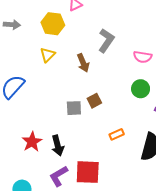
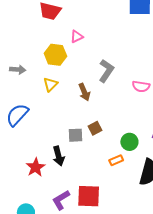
gray arrow: (12, 25) -> (18, 70), moved
green circle: (141, 89) -> (129, 142), moved
black arrow: (58, 146) -> (59, 156), moved

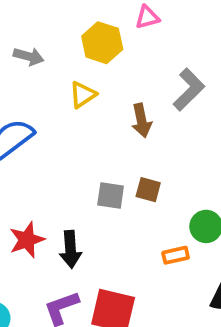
brown square: (95, 128) -> (148, 190), turned 32
black arrow: (59, 156) -> (70, 249), moved

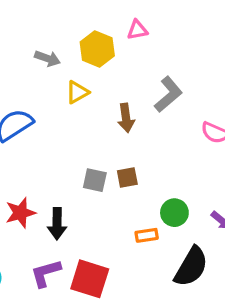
gray arrow: (29, 56) -> (48, 58), moved
brown square: (148, 190) -> (127, 178), turned -30

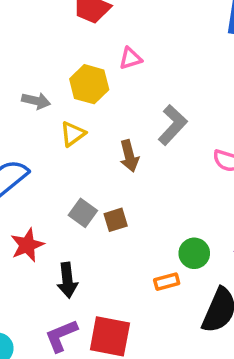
brown square: (127, 178) -> (116, 220), moved
gray square: (95, 180) -> (83, 213), moved, turned 30
red star: (20, 213) -> (27, 245), moved

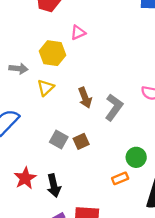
gray L-shape: (173, 125) -> (114, 107), moved
red star: (27, 245) -> (25, 178), moved

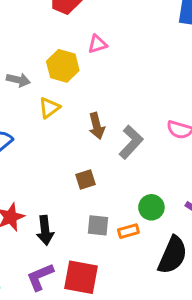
gray square: (59, 139) -> (98, 225), moved, turned -30

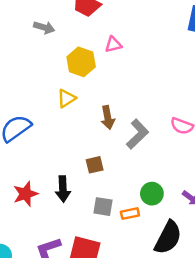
gray arrow: (18, 80) -> (44, 27), moved
black arrow: (45, 230) -> (63, 189), moved

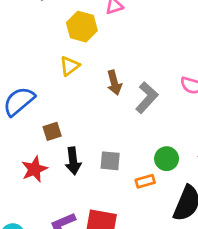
brown square: (95, 165) -> (52, 131), moved
gray square: (103, 207) -> (110, 161), moved

